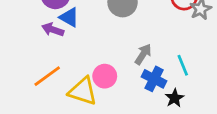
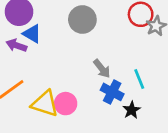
gray arrow: (143, 54) -> (102, 69), turned 108
pink circle: (105, 76) -> (66, 104), moved

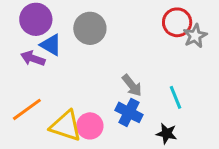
gray circle: (82, 19) -> (90, 28), moved
blue cross: (112, 92) -> (129, 112), moved
black star: (132, 110) -> (167, 133), turned -30

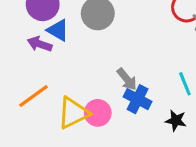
gray arrow: (132, 85) -> (127, 79), moved
yellow triangle: (66, 126) -> (73, 113), turned -44

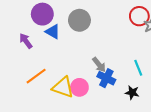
purple arrow: (40, 44) -> (26, 41), moved, turned 35
yellow triangle: (73, 113) -> (63, 87), turned 45

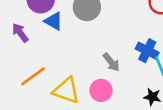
blue cross: (106, 78) -> (147, 51), moved
pink circle: (79, 87) -> (101, 90), moved

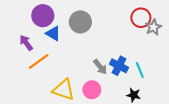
blue cross: (147, 51) -> (119, 66), moved
orange line: (33, 76) -> (39, 62), moved

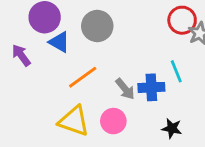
orange line: (39, 62) -> (83, 77), moved
blue cross: (119, 66) -> (151, 87), turned -30
cyan line: (140, 70) -> (176, 71), moved

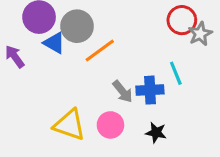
gray circle: (97, 26) -> (77, 26), moved
orange line: (83, 77) -> (100, 50), moved
black star: (172, 128) -> (156, 133), moved

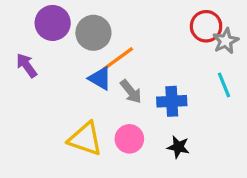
blue triangle: (54, 43) -> (100, 78), moved
cyan line: (176, 73) -> (224, 85), moved
gray arrow: (123, 92) -> (131, 92), moved

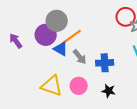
purple circle: (53, 23) -> (46, 35), moved

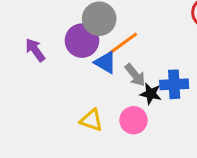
yellow triangle: (52, 86) -> (91, 120), size x0.7
black star: (109, 91) -> (151, 94), moved

